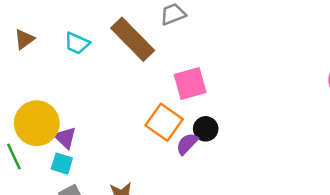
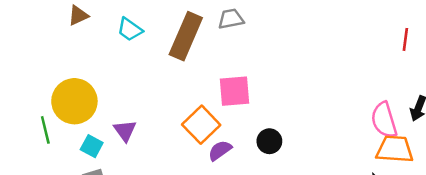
brown rectangle: (133, 39) -> (186, 36), turned 57
black circle: (206, 129) -> (269, 141), moved
purple triangle: (65, 138) -> (125, 131), moved

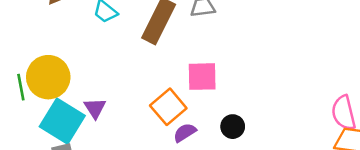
green line: (45, 130) -> (21, 87), moved
cyan square: (92, 146) -> (62, 121), size x2.0

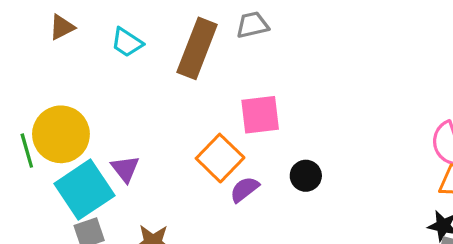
cyan square: (62, 121) -> (84, 190), turned 30

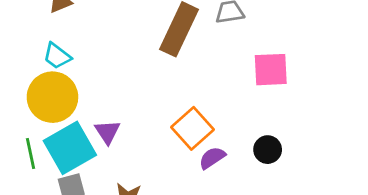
cyan trapezoid: (127, 42) -> (57, 56), moved
pink square: (260, 115) -> (271, 70), moved
green line: (27, 151) -> (30, 154), moved

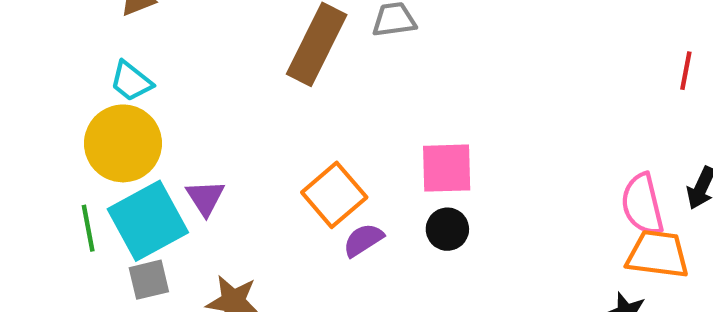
pink square: (271, 70) -> (447, 168), moved

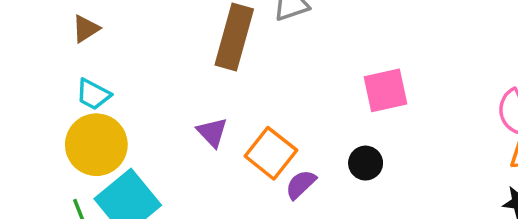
pink square: (447, 168) -> (385, 90), moved
purple triangle: (205, 198) -> (212, 132), moved

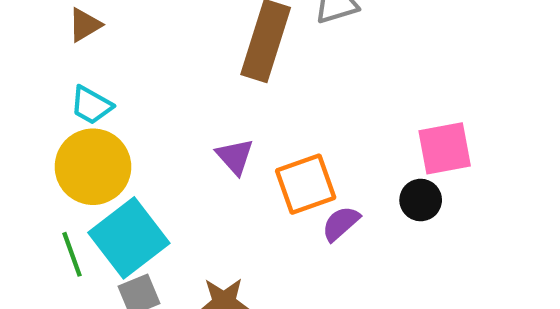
pink square: (385, 90) -> (445, 148), moved
orange square: (271, 153) -> (306, 184), turned 30

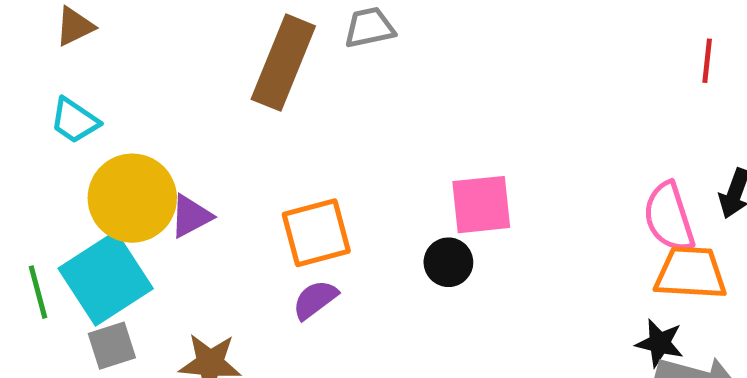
purple triangle: (235, 156) -> (191, 216), moved, turned 39
yellow circle: (93, 167) -> (132, 198), moved
purple semicircle: (341, 223) -> (315, 300), moved

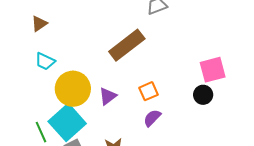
brown rectangle: (283, 63) -> (127, 45), moved, turned 39
purple triangle: (191, 216) -> (108, 96), moved
orange square: (316, 233) -> (148, 91), size x0.7

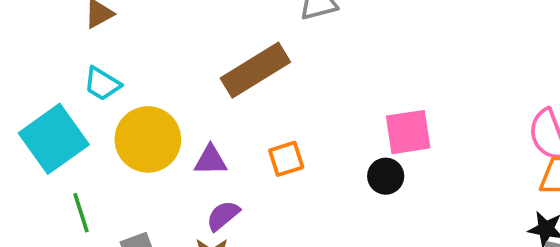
purple triangle: (108, 96) -> (210, 160), turned 30
purple semicircle: (152, 118) -> (223, 216), moved
cyan square: (67, 122) -> (54, 139), moved

